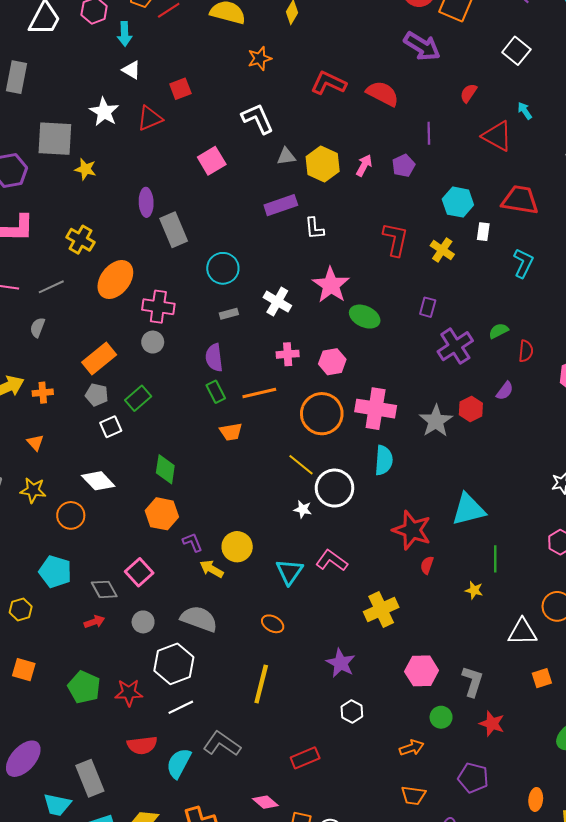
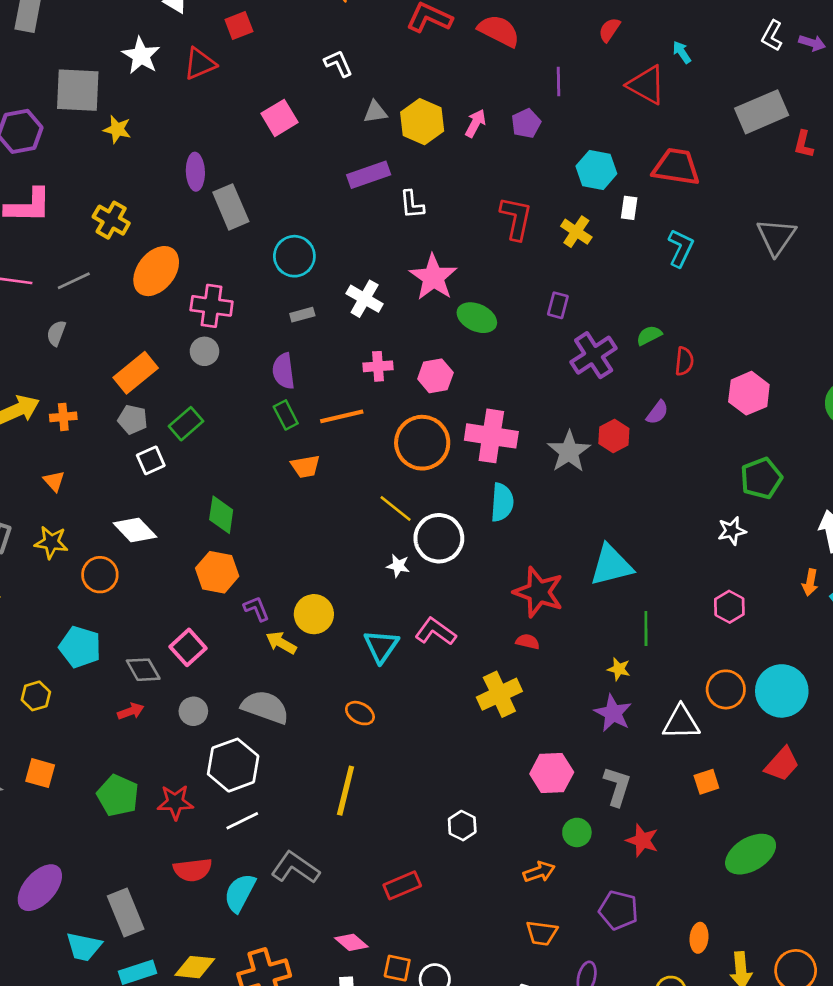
white L-shape: (258, 119) -> (338, 63), size x0.7
red semicircle: (427, 565) -> (528, 642), moved, turned 84
purple star: (341, 663) -> (613, 713), moved

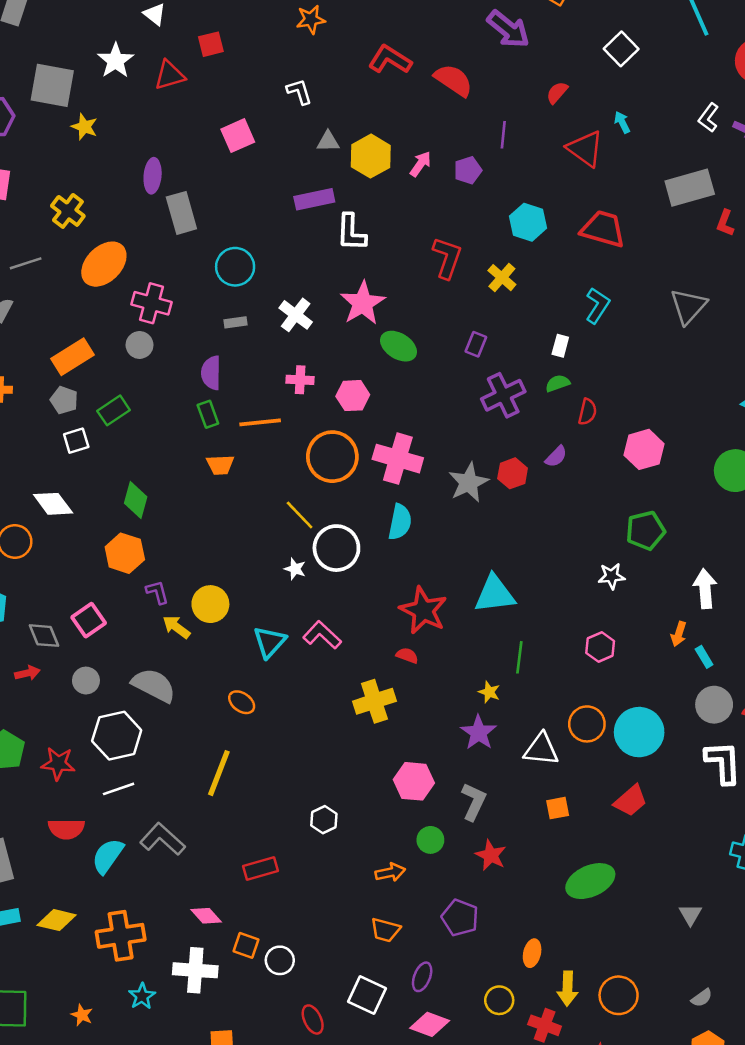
white L-shape: (412, 204) -> (351, 232), size x1.4
white rectangle: (629, 208) -> (560, 346), moved

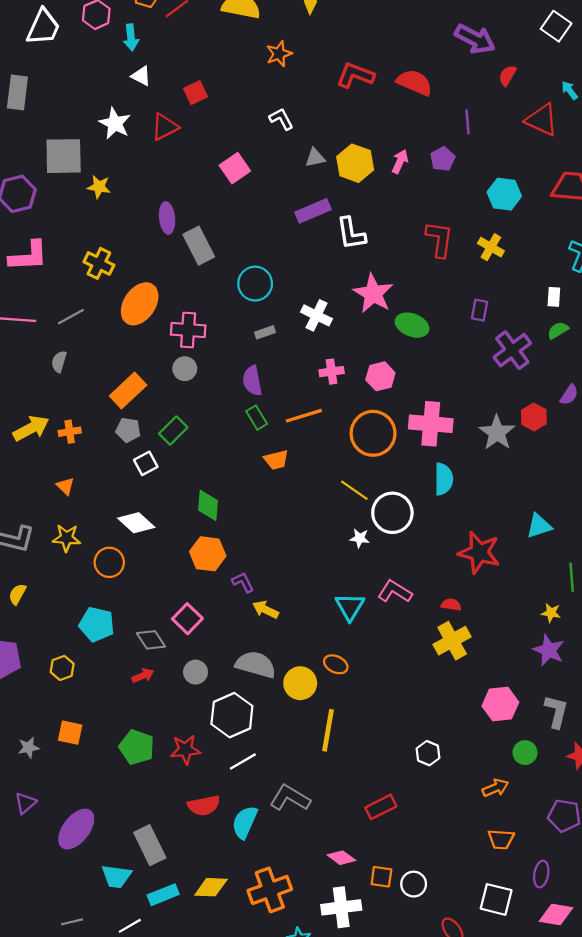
purple arrow: (508, 29) -> (475, 39), moved
cyan triangle: (495, 594) -> (539, 526), size x0.7
yellow circle: (210, 604) -> (300, 683), moved
red semicircle: (407, 655) -> (451, 605), moved

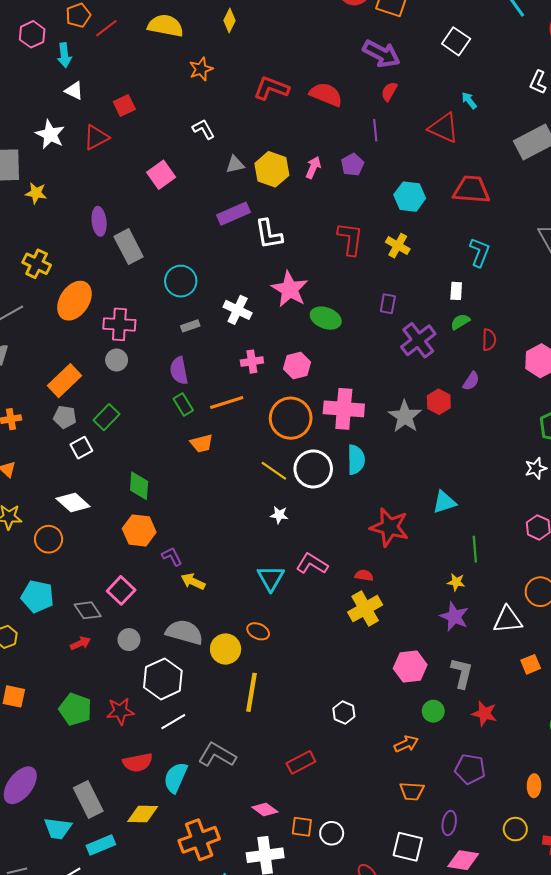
red semicircle: (507, 75) -> (389, 91), moved
white circle: (392, 513) -> (313, 469), moved
yellow diamond: (211, 887) -> (143, 814), moved

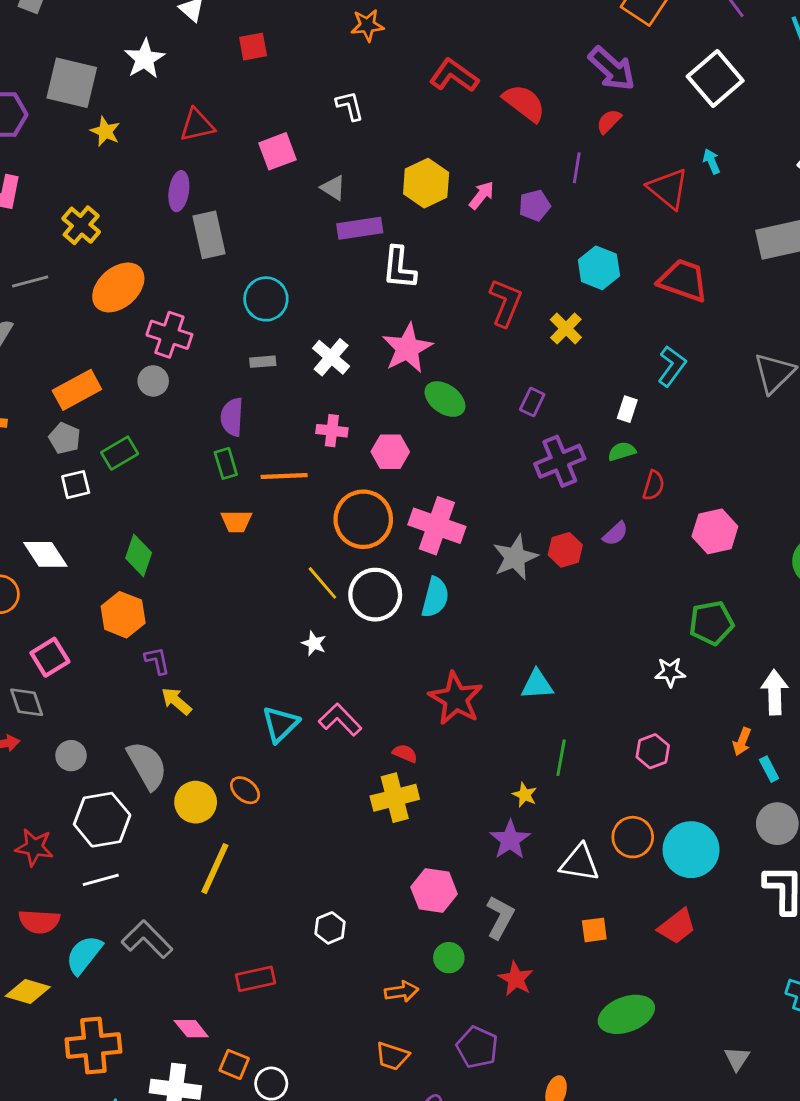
white square: (456, 41) -> (715, 79), size x1.4
red triangle: (96, 137) -> (197, 125), moved
gray triangle: (235, 165) -> (333, 188), moved, turned 30
pink square: (121, 590) -> (50, 657), moved
gray semicircle: (184, 632) -> (147, 765), turned 30

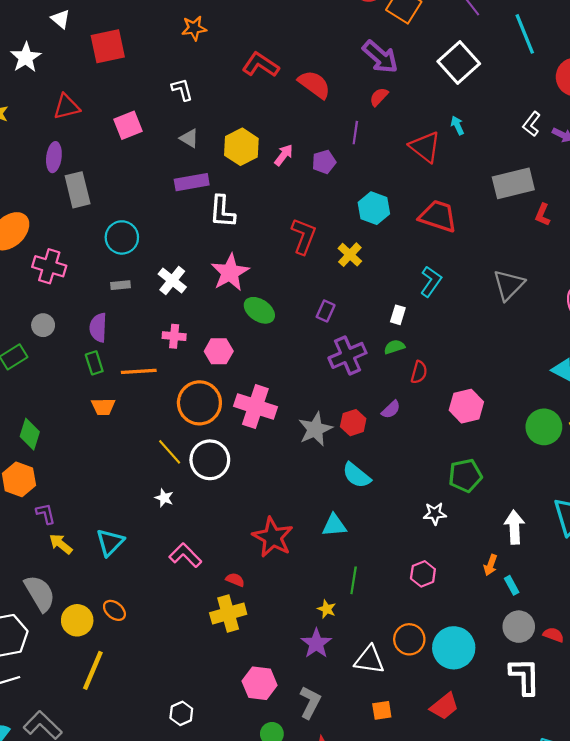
red square: (253, 47) -> (108, 46), size x1.6
gray triangle: (333, 188) -> (189, 138), moved
gray circle: (153, 381) -> (43, 325), moved
cyan semicircle: (435, 597) -> (357, 475), moved, turned 116
cyan triangle: (280, 724) -> (110, 542), moved

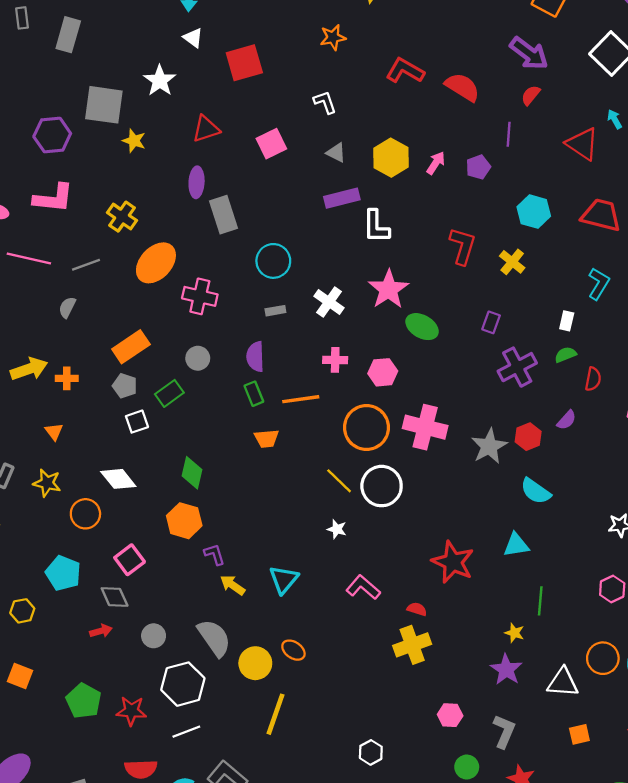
pink hexagon: (260, 683) -> (450, 715), size x0.7

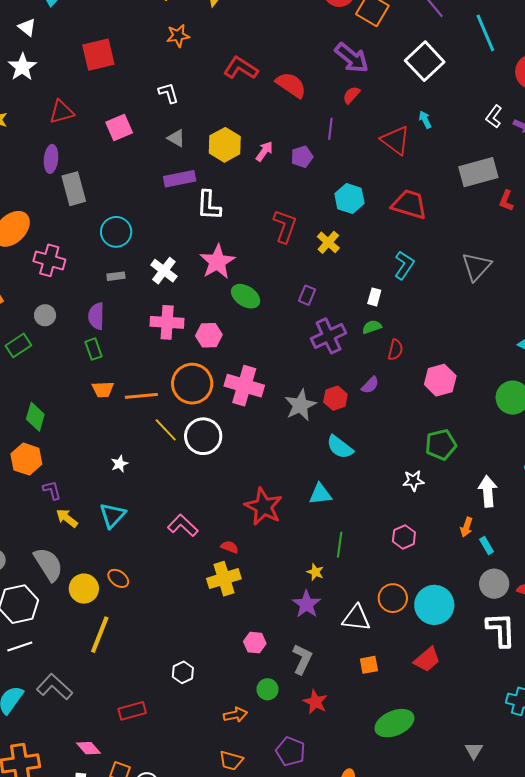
white triangle: (193, 38) -> (27, 27), moved
pink cross: (335, 360) -> (167, 322), size x1.5
orange line: (301, 399) -> (141, 396), moved
white star: (337, 529) -> (119, 464), moved, turned 30

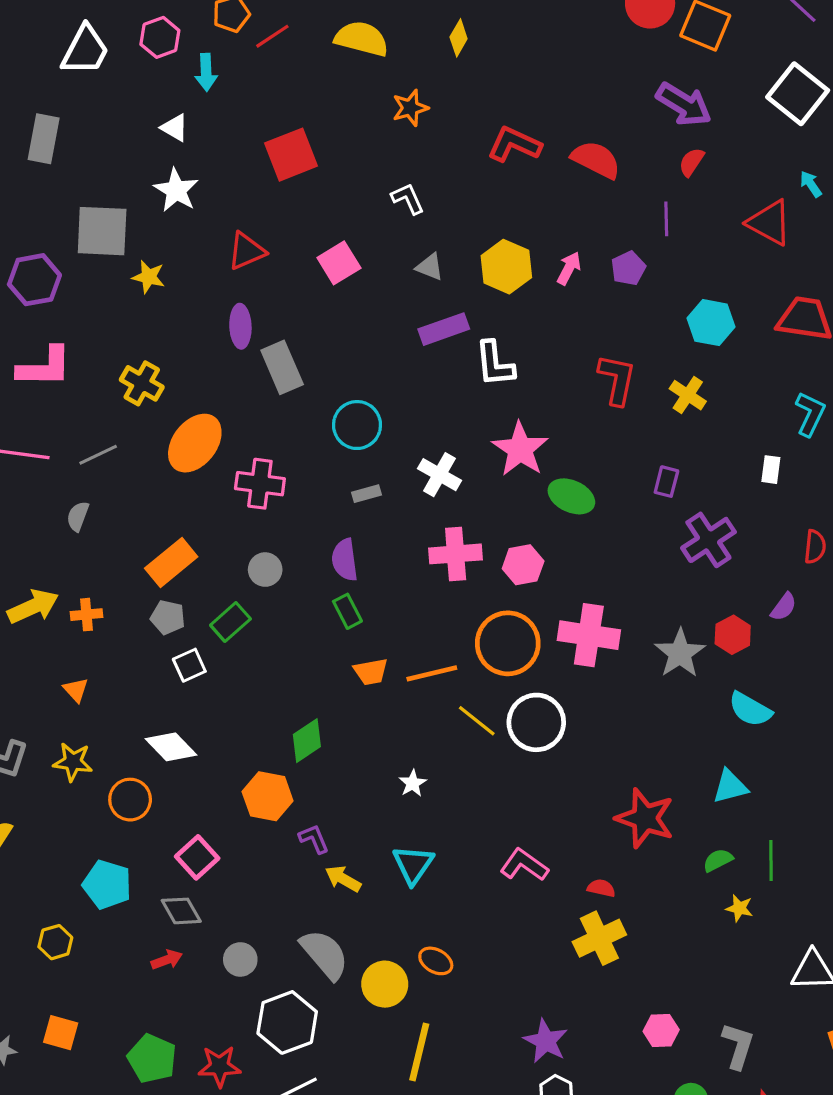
green semicircle: (372, 327) -> (718, 860), moved
green diamond: (35, 417) -> (307, 741), moved, turned 48
purple star: (307, 604) -> (546, 1041), moved

